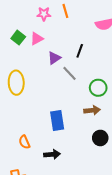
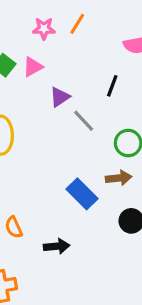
orange line: (65, 11) -> (77, 24), turned 48
black line: (80, 51) -> (112, 86), moved
blue rectangle: (57, 121) -> (82, 194), moved, turned -36

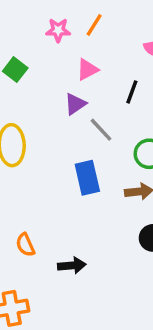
pink triangle: (33, 67) -> (87, 70), moved
blue rectangle: (82, 194) -> (87, 178), moved, turned 32

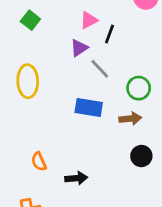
black line: (132, 92) -> (109, 34), moved
blue rectangle: (87, 178) -> (89, 108), turned -68

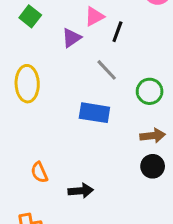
purple triangle: (79, 48) -> (72, 38), moved
brown arrow: (130, 119) -> (153, 136), moved

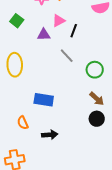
purple triangle: (72, 38) -> (44, 35), turned 32
blue rectangle: (94, 113) -> (44, 100), moved
brown arrow: (153, 136) -> (97, 99), turned 49

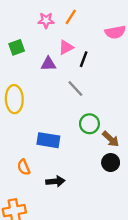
green square: (17, 21) -> (17, 47), turned 32
green circle: (95, 70) -> (89, 124), moved

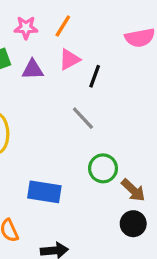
orange line: (71, 17) -> (63, 26), moved
pink star: (46, 20) -> (26, 28), moved
purple triangle: (48, 64) -> (33, 70), moved

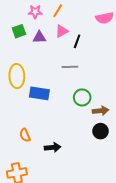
gray line: (83, 118) -> (70, 67), turned -49
brown arrow: (133, 190) -> (101, 111), turned -49
blue rectangle: (44, 192) -> (39, 93), moved

